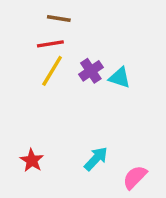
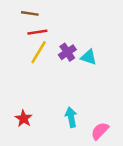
brown line: (59, 18) -> (30, 13), moved
cyan arrow: (96, 159) -> (71, 117), turned -54

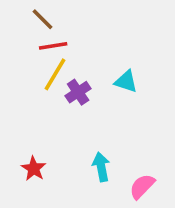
brown line: (30, 13) -> (42, 19), turned 36
purple cross: (67, 52) -> (78, 92), moved

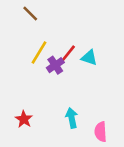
red line: (53, 46) -> (68, 54), moved, turned -42
pink semicircle: (142, 186) -> (101, 132), turned -48

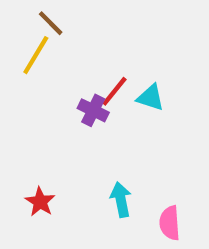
yellow line: (39, 53) -> (36, 55), moved
purple cross: (55, 65) -> (93, 110), turned -30

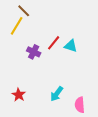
purple cross: (93, 110) -> (34, 52), moved
cyan arrow: (121, 200) -> (57, 94), turned -133

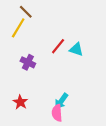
purple cross: (34, 52) -> (28, 62), moved
pink semicircle: (80, 105) -> (57, 113), moved

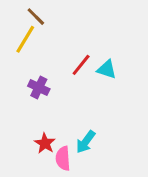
red star: (20, 102) -> (45, 143), moved
pink semicircle: (57, 113) -> (63, 158), moved

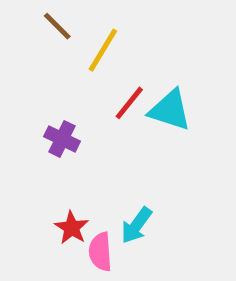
yellow line: (25, 39) -> (103, 50), moved
cyan triangle: (107, 69) -> (170, 110), size x1.4

